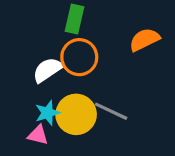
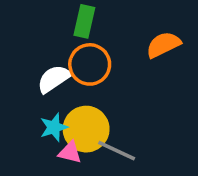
gray line: (111, 111) -> (117, 151), moved
pink triangle: (38, 135) -> (70, 152), moved

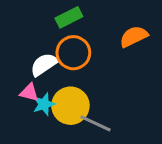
green rectangle: (84, 21) -> (69, 17), turned 50
pink triangle: (70, 152) -> (29, 92), moved

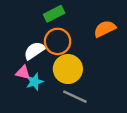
yellow circle: (70, 106) -> (68, 69), moved

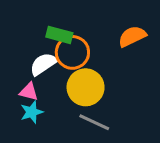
green rectangle: (54, 14) -> (59, 35), moved, turned 42
cyan star: (35, 82) -> (32, 112), moved

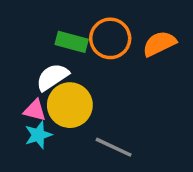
orange circle: (72, 52) -> (110, 38), moved
yellow circle: (86, 87) -> (70, 105), moved

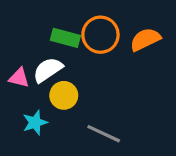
yellow circle: (70, 105) -> (64, 95), size x0.7
pink triangle: (35, 110) -> (19, 78), moved

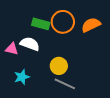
white semicircle: (48, 70) -> (30, 44), turned 54
yellow circle: (64, 95) -> (59, 66), moved

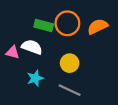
yellow circle: (59, 66) -> (70, 63), moved
cyan star: (22, 77) -> (35, 78), moved

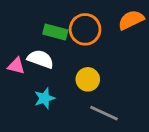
orange semicircle: (98, 27) -> (131, 20), moved
gray line: (70, 90) -> (104, 113), moved

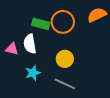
white semicircle: (40, 59) -> (30, 44), turned -120
gray line: (104, 113) -> (65, 84), moved

